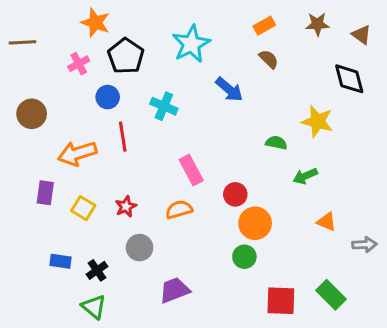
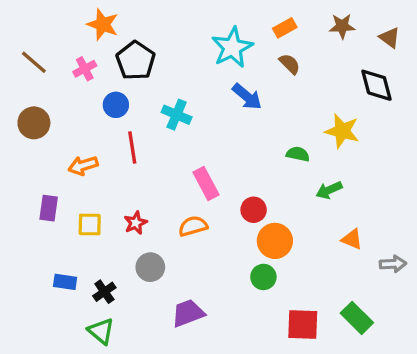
brown line: (22, 42) -> (34, 62), moved, turned 44
cyan star: (191, 44) -> (232, 47), moved
orange arrow: (77, 153) -> (83, 165), size x0.7
yellow square: (83, 208) -> (90, 225), turned -30

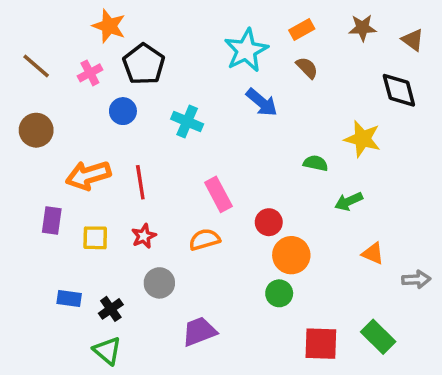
red line: (132, 147) -> (140, 182), moved
orange arrow: (83, 165) -> (88, 175), size x1.4

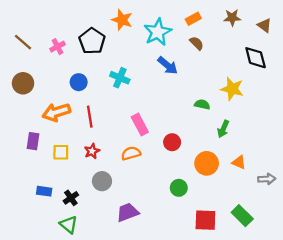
orange star: (109, 26) -> (122, 20), moved
blue circle: (123, 111) -> (79, 82), moved
green arrow: (349, 201) -> (223, 129), turned -42
orange circle: (291, 255) -> (207, 163), moved

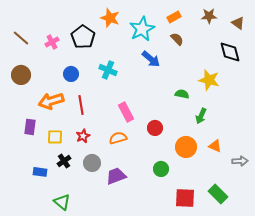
black cross: (71, 198) -> (64, 161), moved
purple trapezoid: (128, 212) -> (116, 176), moved

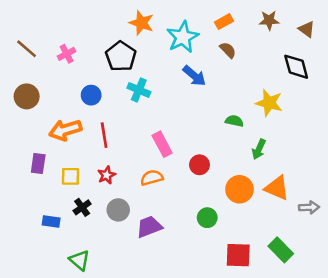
black pentagon: (83, 37) -> (121, 56), moved
orange triangle: (215, 146) -> (277, 188), size x1.5

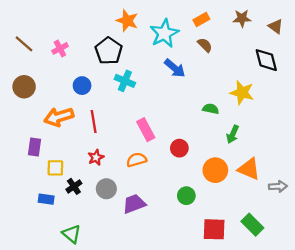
yellow square: (70, 176) -> (55, 168), moved

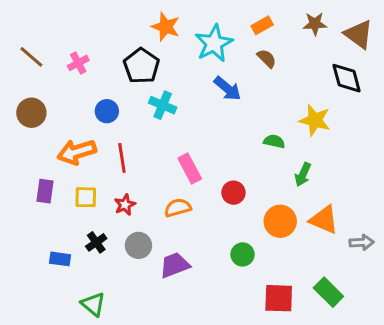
brown triangle: (276, 26) -> (359, 34), size x1.5
yellow square: (55, 168) -> (86, 197), moved

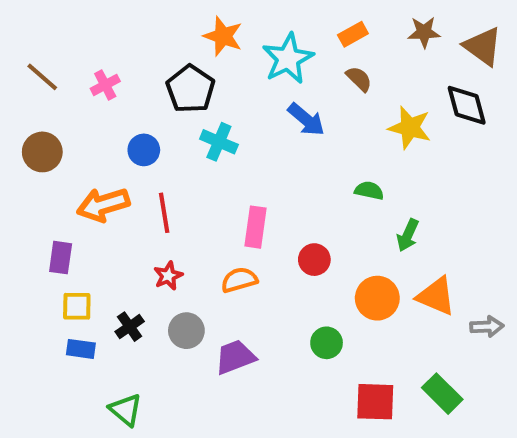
yellow star: (315, 120) -> (410, 128), moved
pink rectangle: (190, 169) -> (255, 227), turned 36
yellow square: (86, 197) -> (77, 306), moved

